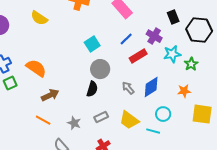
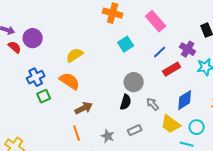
yellow semicircle: (39, 18) -> (75, 55), moved, turned 114
cyan square: (92, 44) -> (126, 44), moved
gray arrow: (128, 88) -> (153, 104), moved
orange line: (43, 120) -> (77, 133), turned 42
yellow trapezoid: (129, 120) -> (171, 124), moved

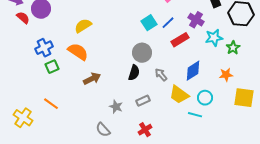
cyan square: (126, 44) -> (149, 23), moved
orange line: (77, 133) -> (51, 104), moved, turned -35

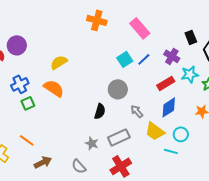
red rectangle: (180, 40) -> (166, 83), moved
black semicircle: (134, 73) -> (100, 111), moved
brown arrow: (92, 79) -> (43, 162), moved
gray rectangle: (143, 101) -> (119, 137), size x1.5
red cross: (145, 130) -> (121, 166), size x1.5

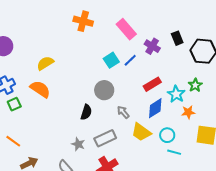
purple cross: (172, 56) -> (152, 46), moved
cyan star: (190, 74) -> (176, 94), moved, turned -30
cyan line: (171, 151) -> (174, 152), moved

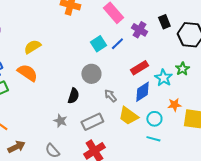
orange star: (188, 112) -> (174, 105), moved
gray star: (78, 144) -> (60, 121), moved
cyan line: (174, 152) -> (153, 139), moved

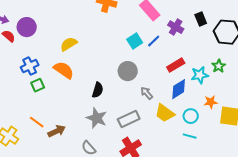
cyan star: (163, 78) -> (200, 75), turned 30
black semicircle: (73, 96) -> (98, 90), moved
gray star: (60, 121) -> (97, 118), size x1.5
brown arrow: (16, 147) -> (57, 131), moved

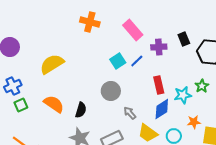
purple cross: (176, 27) -> (159, 47), turned -35
yellow semicircle: (69, 44) -> (52, 64), size x1.4
red rectangle: (176, 65) -> (159, 85), turned -72
orange semicircle: (64, 70) -> (54, 104), moved

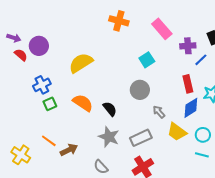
blue line: (137, 61) -> (201, 60), moved
black semicircle: (81, 110) -> (110, 109), turned -56

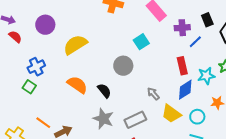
purple circle: (39, 46) -> (45, 25), moved
gray circle: (140, 90) -> (123, 66), moved
green square: (50, 104) -> (29, 87), moved, turned -32

